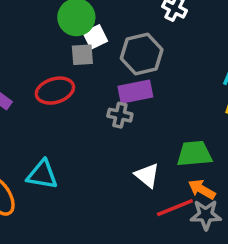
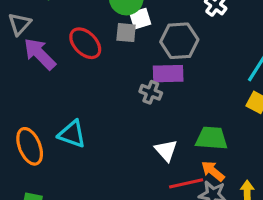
red ellipse: (55, 91) -> (85, 43), moved, turned 52

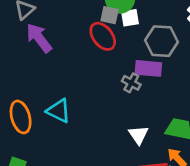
gray square: (126, 33) -> (110, 15), moved
red ellipse: (85, 43) -> (103, 36), moved

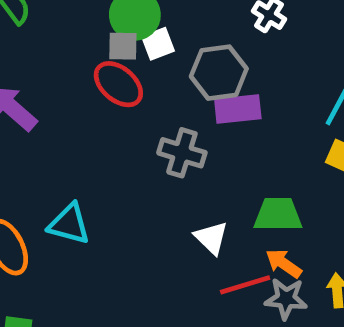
purple rectangle: (148, 68) -> (238, 109), moved
gray cross: (131, 83) -> (182, 153), size x1.4

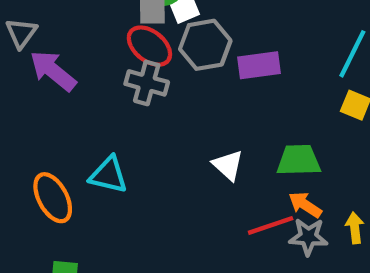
gray hexagon: (219, 73) -> (205, 45), moved
gray cross: (182, 153) -> (147, 83), moved
white triangle: (211, 238) -> (228, 165), moved

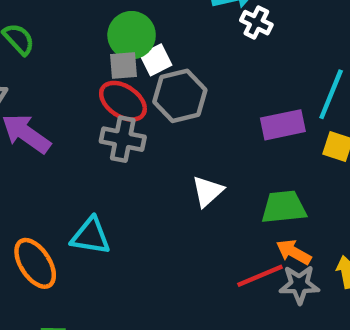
purple rectangle: (259, 65) -> (283, 125), moved
white triangle: (228, 165) -> (208, 191), moved, turned 40

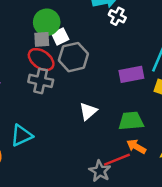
cyan triangle: (91, 236) -> (21, 135), turned -35
gray star: (299, 285) -> (100, 171), moved, turned 30

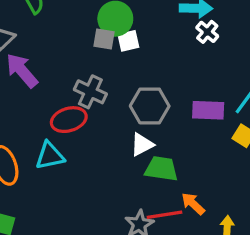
gray hexagon: (73, 57) -> (150, 106), moved
red ellipse: (41, 60) -> (69, 120), moved, turned -65
green trapezoid: (131, 121) -> (161, 169), moved

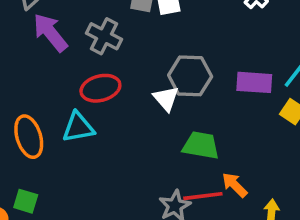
gray cross: (90, 92) -> (104, 36), moved
white triangle: (142, 145) -> (166, 99), moved, turned -45

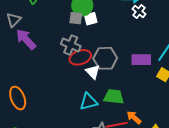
gray cross: (104, 36) -> (71, 45), moved
red ellipse: (100, 88) -> (80, 57), moved
cyan triangle: (78, 127) -> (89, 102), moved

